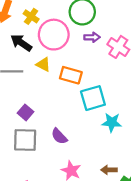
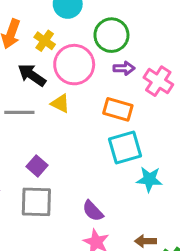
orange rectangle: (71, 75) -> (118, 109), moved
purple semicircle: (59, 136) -> (93, 211), moved

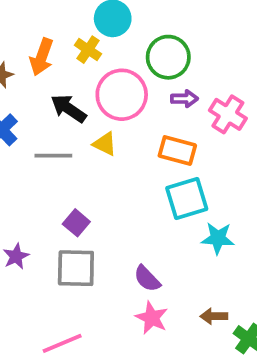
yellow cross: (45, 41) -> (88, 50), moved

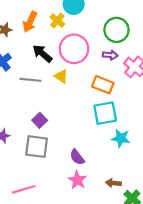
green circle: (168, 57) -> (116, 30), moved

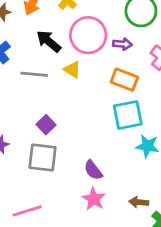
purple arrow: (110, 55) -> (122, 44), moved

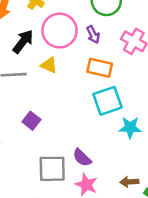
black arrow: (49, 41) -> (23, 42), turned 95
purple arrow: (122, 44) -> (93, 35), turned 66
gray square: (42, 157) -> (52, 169), moved

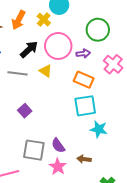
purple arrow: (93, 35) -> (83, 54), turned -80
brown arrow: (129, 182) -> (84, 159), moved

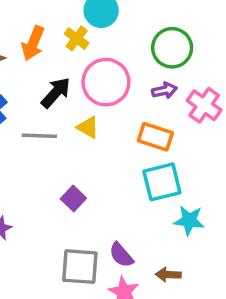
purple arrow: (83, 54) -> (164, 90), moved
purple square: (25, 111) -> (73, 199), moved

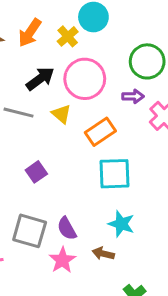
orange rectangle: (155, 137) -> (100, 132), moved, turned -64
cyan star: (189, 220) -> (121, 224), moved

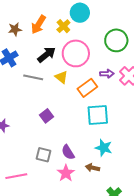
purple arrow: (133, 96) -> (107, 74), moved
gray square: (30, 231) -> (44, 155), size x0.7

